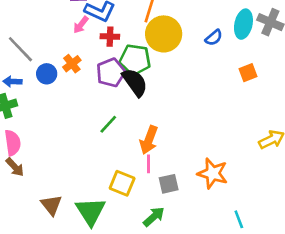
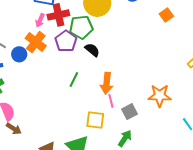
pink arrow: (81, 25) -> (40, 20), moved
red cross: (110, 37) -> (58, 15), size x1.5
orange cross: (72, 64) -> (36, 42), size x1.5
black semicircle: (135, 82) -> (92, 50), moved, size x0.7

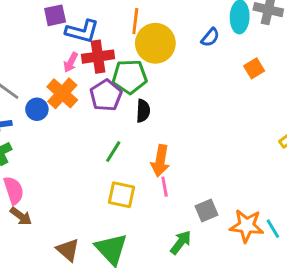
black semicircle: (92, 50) -> (143, 111), turned 49
orange star: (160, 96) -> (247, 226), moved
gray square: (129, 112) -> (207, 210), moved
yellow square: (95, 120) -> (121, 195), moved

